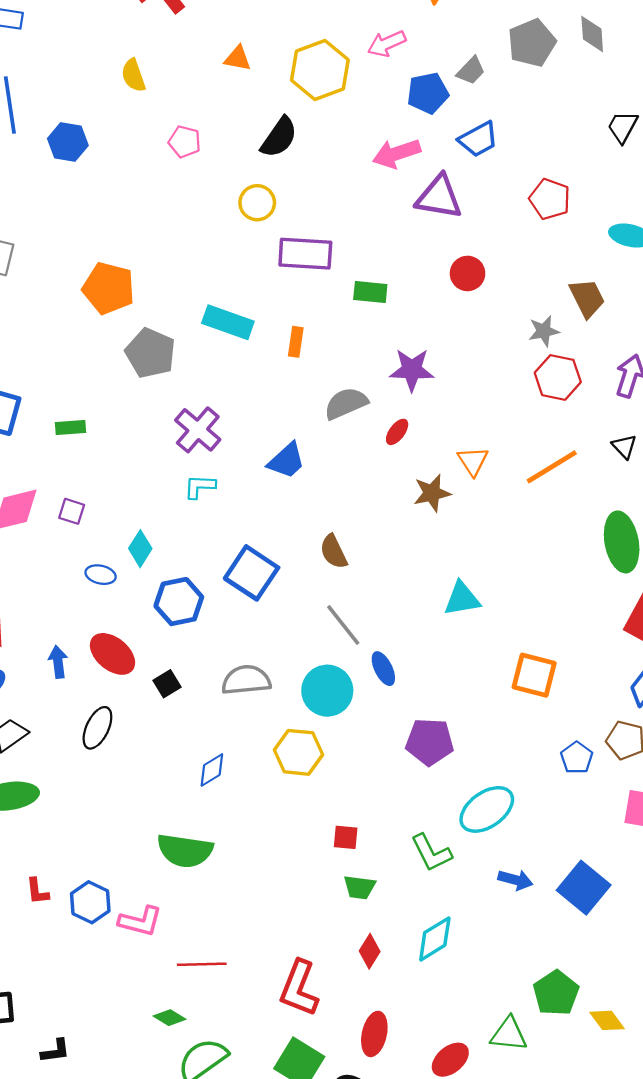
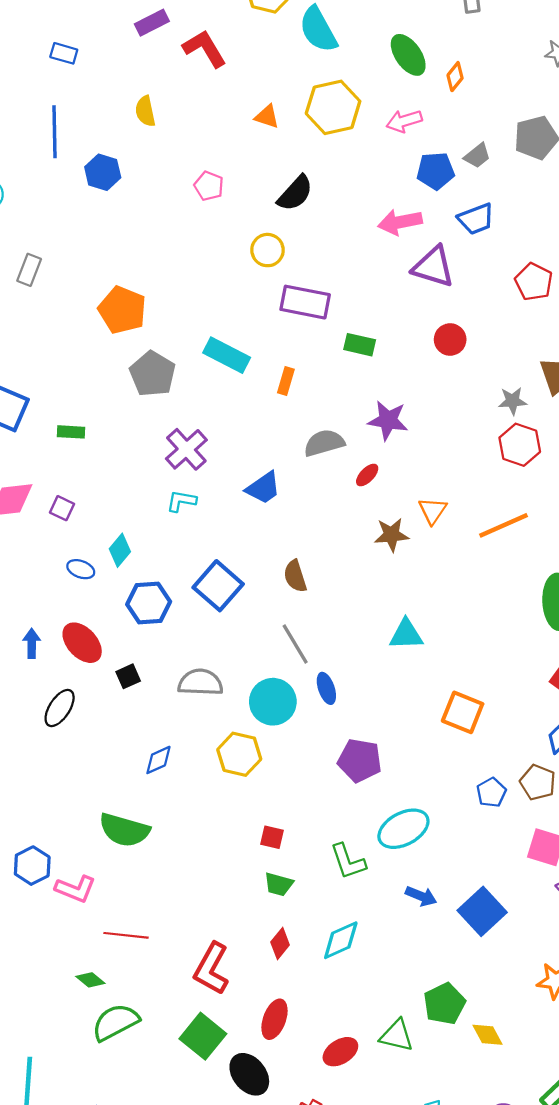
yellow hexagon: (320, 70) -> (333, 107), moved
yellow semicircle: (133, 75) -> (145, 111), moved

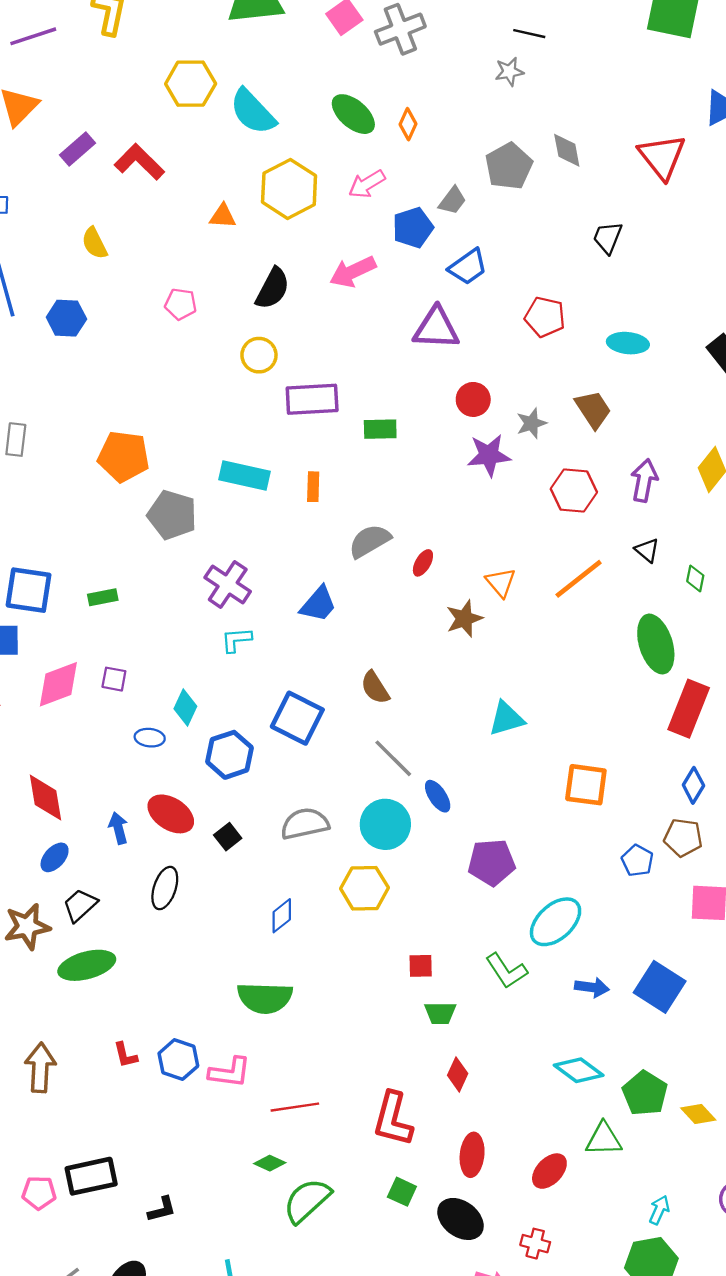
pink arrow: (400, 222) -> (353, 272), moved
gray star: (512, 401) -> (531, 423), moved
purple star: (388, 420) -> (489, 455), moved
cyan diamond: (341, 940) -> (579, 1070), moved, turned 75
green square: (203, 1036) -> (402, 1192), size x0.6

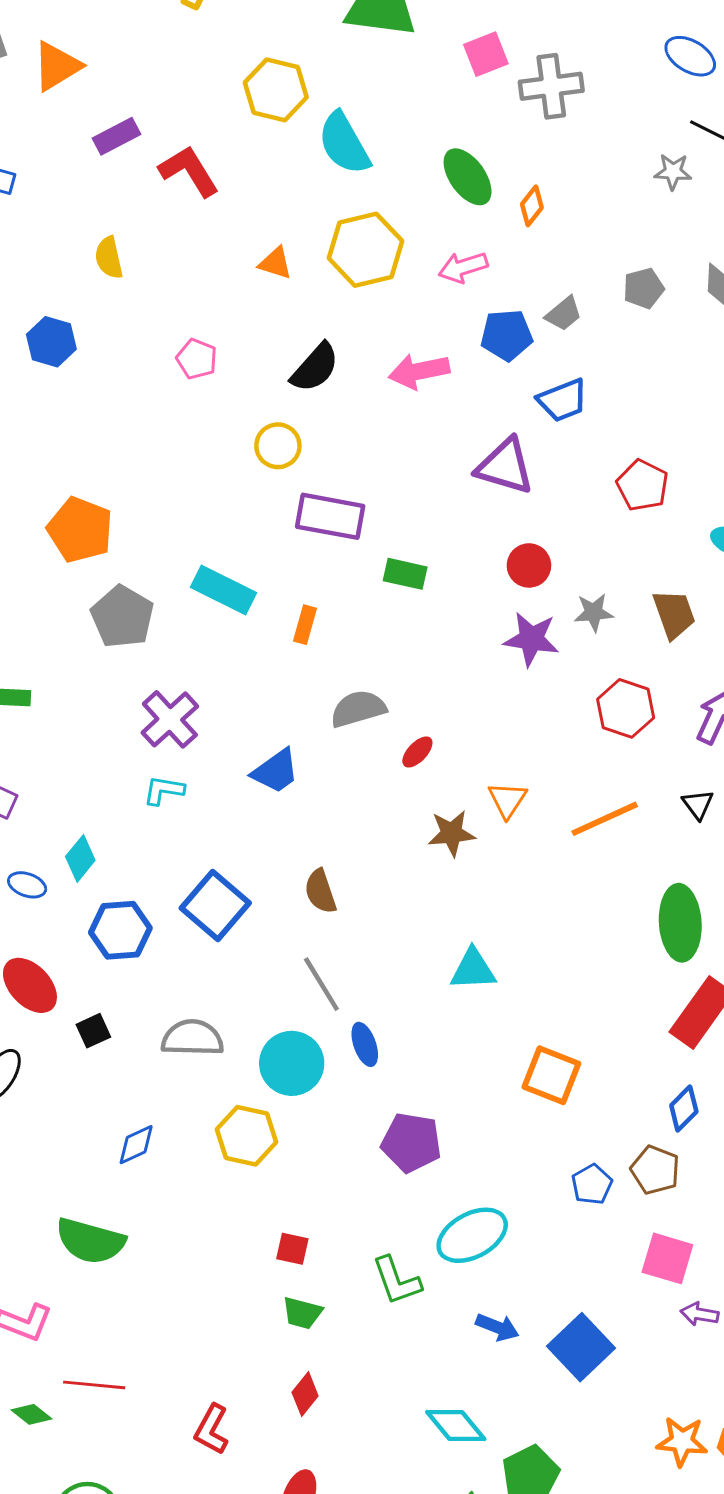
gray pentagon: (509, 166) -> (644, 288), size x0.7
red L-shape: (393, 1119) -> (212, 1429), size x0.7
green diamond: (270, 1163) -> (32, 1414), moved

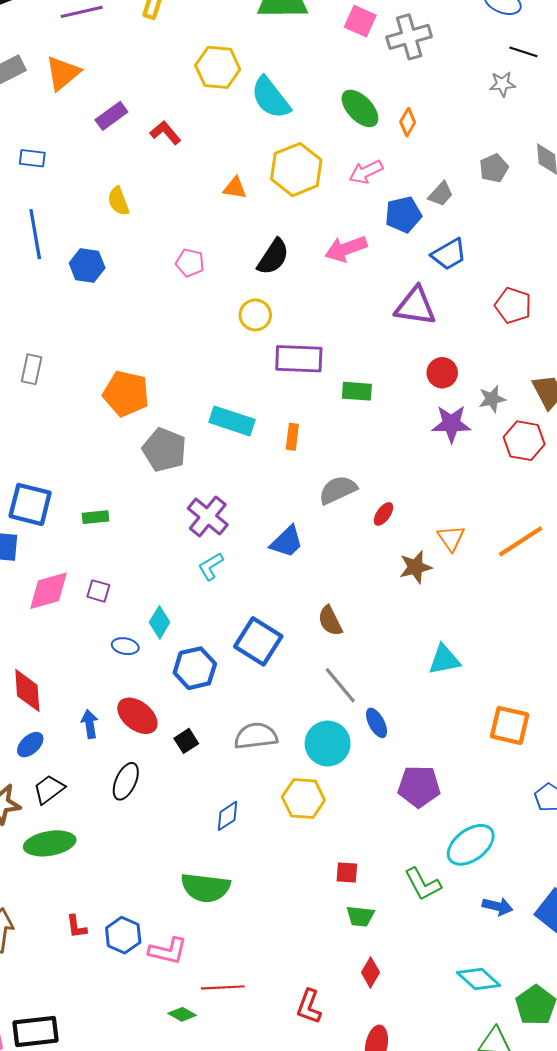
pink square: (486, 54) -> (360, 21), turned -36
red L-shape: (189, 171) -> (165, 133), size x0.7
red hexagon: (626, 708) -> (524, 441), moved
cyan L-shape: (164, 790) -> (211, 566), turned -32

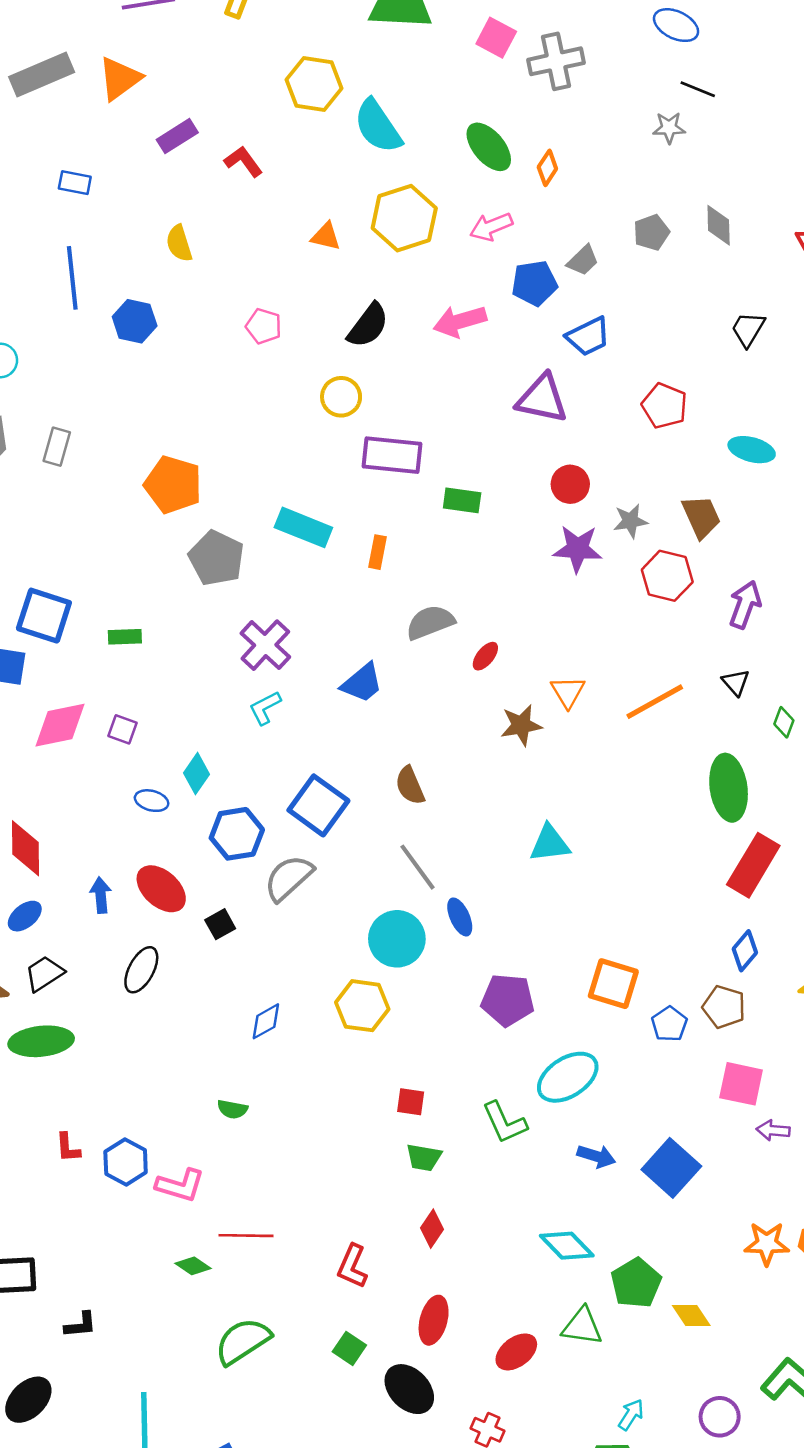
orange square: (510, 725) -> (613, 984), moved
gray semicircle: (256, 736) -> (289, 878), moved, turned -39
green semicircle: (205, 888) -> (232, 1109), size x0.5

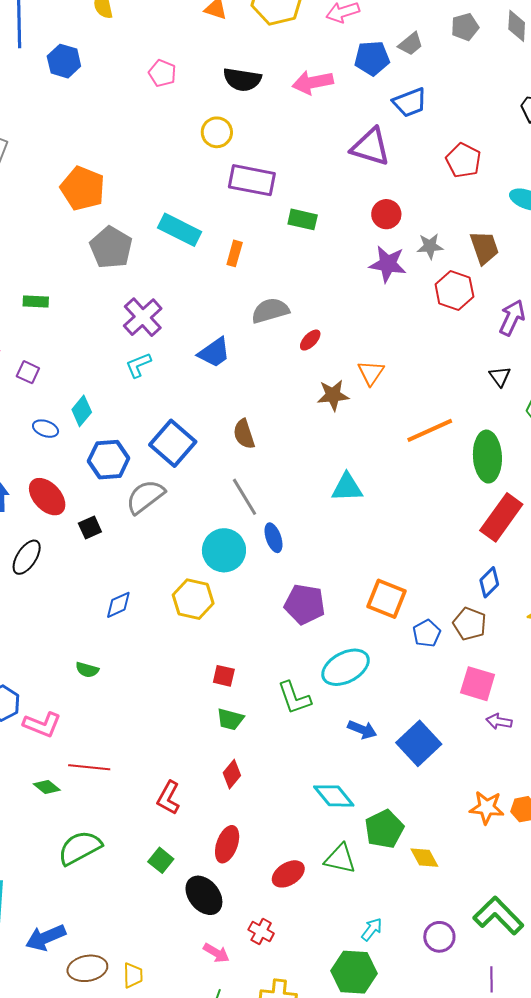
black semicircle: (368, 325) -> (242, 80), turned 57
orange line: (655, 702) -> (430, 430), moved

